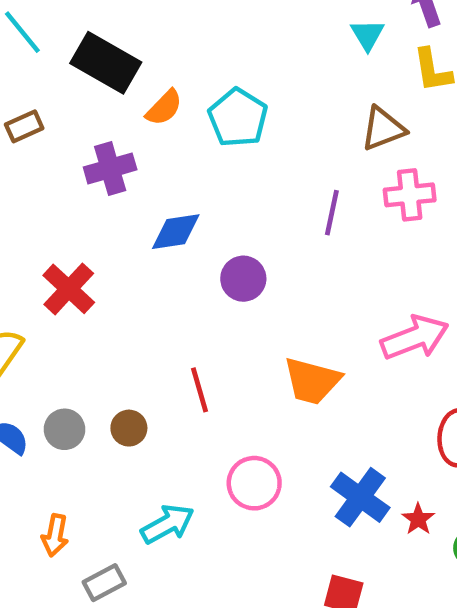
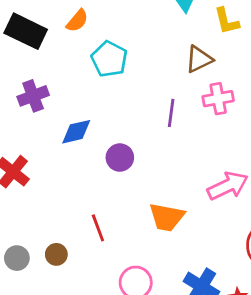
orange semicircle: (164, 108) -> (77, 21), moved

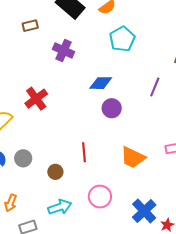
purple cross: (33, 96) -> (64, 51), turned 30
blue diamond: (76, 132) -> (101, 83), moved
brown circle: (56, 254) -> (55, 172), moved

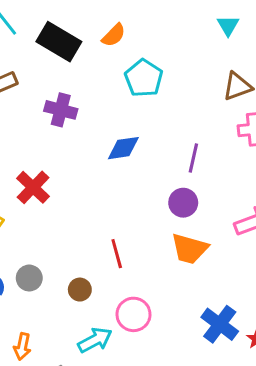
purple line: (155, 87) -> (193, 158), moved
purple circle: (112, 108) -> (183, 203), moved
pink circle: (100, 197) -> (133, 314), moved

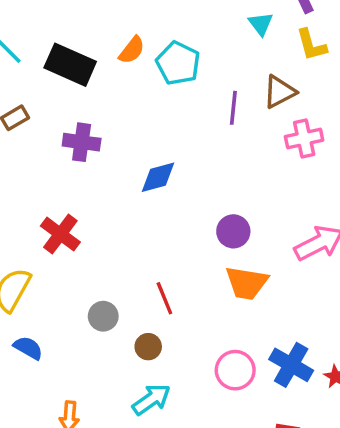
cyan pentagon: (144, 78) -> (178, 63), moved
purple line: (193, 158) -> (233, 108), moved
gray circle: (29, 278) -> (103, 316), moved
brown circle: (80, 290) -> (148, 347), moved
pink circle: (133, 314) -> (235, 370), moved

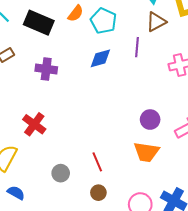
brown triangle: (279, 92) -> (156, 22), moved
blue diamond: (158, 177) -> (100, 58), moved
purple circle: (233, 231) -> (150, 120), moved
brown circle: (148, 347) -> (98, 193), moved

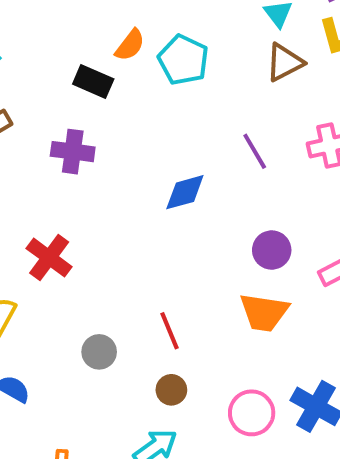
black rectangle: (39, 23) -> (93, 82), moved, size x0.7
purple line: (137, 47) -> (255, 151), moved, turned -36
blue diamond: (100, 58) -> (185, 192), moved

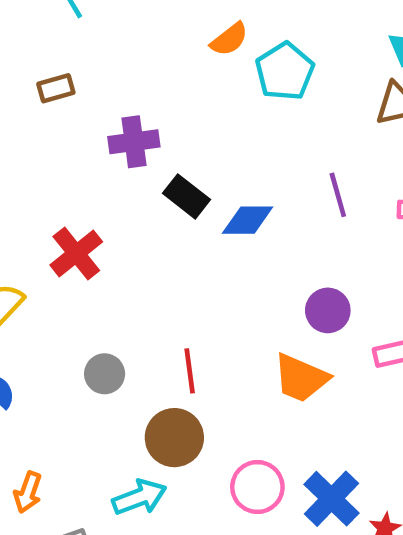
black rectangle: (93, 82) -> (187, 196), moved
purple cross: (73, 152) -> (134, 142), turned -30
brown circle: (171, 390) -> (174, 438), size x1.6

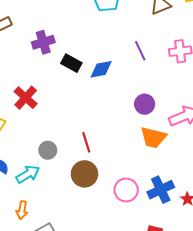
orange trapezoid: (301, 378) -> (153, 137), moved
cyan arrow: (139, 497) -> (28, 174), moved
blue cross: (331, 499) -> (161, 190), turned 30

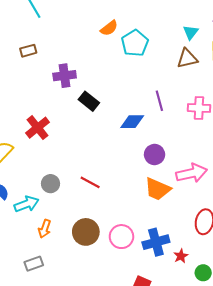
blue diamond: (101, 69) -> (132, 122), moved
red line: (86, 142) -> (90, 182), turned -54
brown circle: (84, 174) -> (86, 232), moved
orange arrow: (22, 210) -> (45, 229), moved

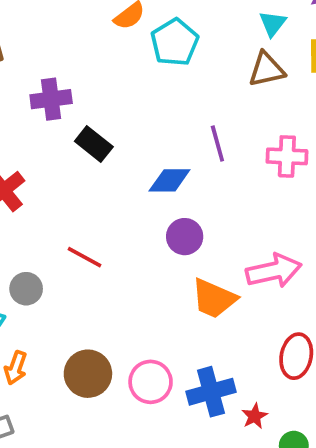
purple circle: (155, 154) -> (185, 237), moved
red line: (90, 182) -> (85, 257), moved

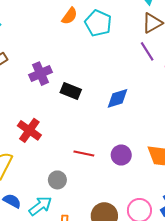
purple line: (217, 144) -> (147, 51), moved
purple circle: (185, 237) -> (121, 155), moved

